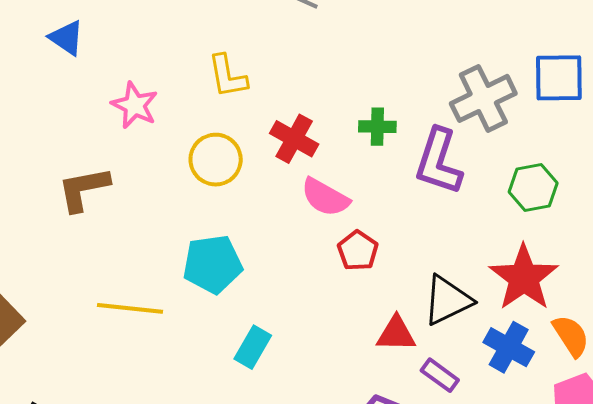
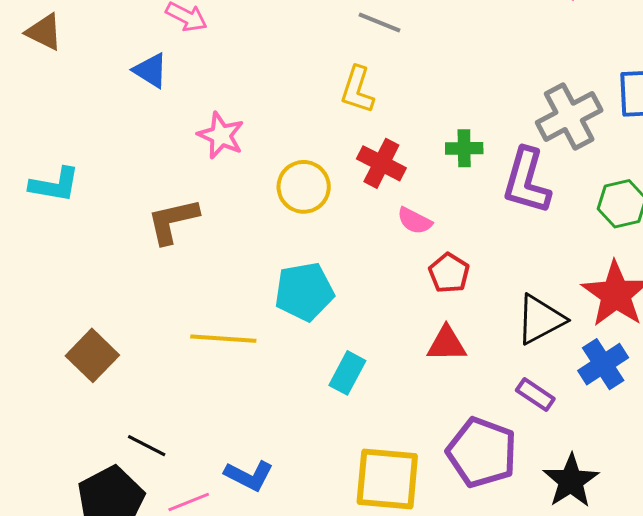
yellow L-shape: (228, 76) -> (357, 90), moved, turned 30
pink semicircle: (325, 197) -> (415, 221), size x0.7
red triangle: (396, 334) -> (447, 344), moved
blue cross: (509, 347) -> (603, 364), turned 30

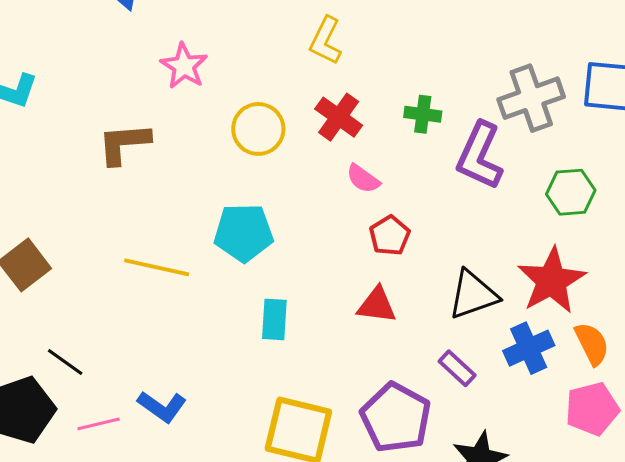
cyan rectangle: (347, 373) -> (274, 319), turned -33

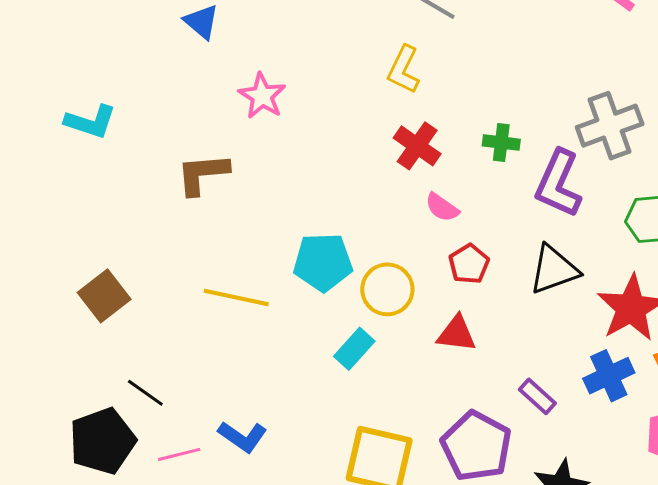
yellow circle: (258, 129) -> (387, 289), moved
black triangle: (473, 295) -> (554, 270), moved
cyan rectangle: (274, 319) -> (354, 349), turned 39

